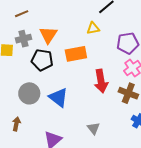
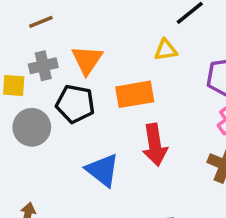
red arrow: (101, 81) -> (155, 145), moved
gray circle: (29, 93) -> (32, 127), moved

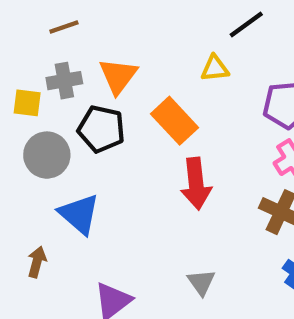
orange rectangle: (135, 94) -> (174, 121), turned 54
blue triangle: (103, 170) -> (79, 214), moved

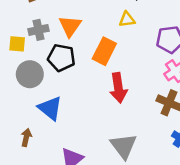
orange rectangle: (174, 121) -> (104, 51), turned 72
gray triangle: (201, 282) -> (124, 146), size x1.6

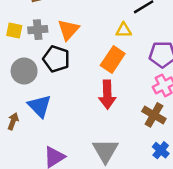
yellow square: (17, 44) -> (14, 30), moved
orange rectangle: (104, 51) -> (113, 60), moved
brown arrow: (26, 137) -> (13, 121), moved

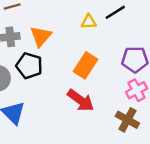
yellow triangle: (124, 30) -> (89, 22), moved
red arrow: (107, 95) -> (81, 100), turned -52

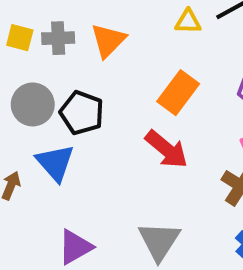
black pentagon: (29, 66) -> (82, 113), moved

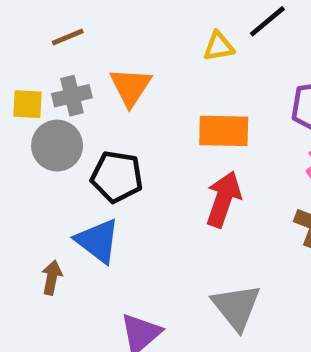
orange rectangle: (178, 93) -> (224, 131), turned 66
gray circle: (33, 104) -> (57, 146), moved
red arrow: (167, 149) -> (223, 199), turned -99

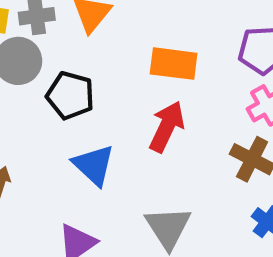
blue triangle: (98, 241) -> (94, 165), moved

